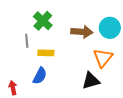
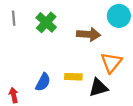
cyan circle: (110, 28) -> (119, 16), moved
gray line: (27, 41) -> (14, 18), moved
yellow rectangle: (46, 53) -> (73, 77), moved

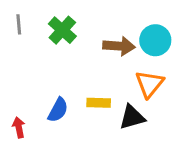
cyan circle: (119, 16) -> (155, 40), moved

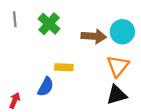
yellow rectangle: (99, 103) -> (64, 67), moved
black triangle: (132, 117) -> (117, 95), moved
red arrow: (19, 127) -> (15, 100), turned 35

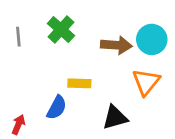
gray line: (15, 19) -> (18, 37), moved
black triangle: (117, 95) -> (115, 117), moved

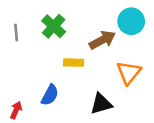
cyan circle: (152, 39) -> (131, 21), moved
brown arrow: (116, 45) -> (102, 40), turned -32
yellow rectangle: (79, 83) -> (74, 63), moved

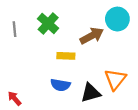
orange triangle: (129, 73) -> (115, 79), moved
blue semicircle: (50, 95) -> (60, 85), moved, turned 72
red arrow: (16, 110) -> (15, 98), turned -64

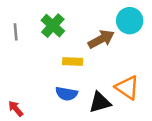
orange triangle: (115, 79) -> (127, 88), turned -35

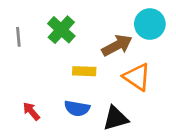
orange triangle: (127, 88) -> (137, 77), moved
red arrow: (16, 109) -> (31, 111), moved

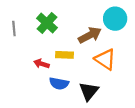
red arrow: (31, 111) -> (41, 64), moved, turned -32
black triangle: (116, 118) -> (89, 91), turned -35

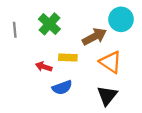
blue semicircle: (59, 83) -> (62, 87), turned -30
black triangle: (89, 91) -> (107, 96), moved

